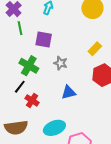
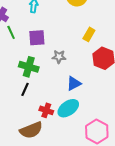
red cross: (32, 100) -> (46, 110), moved
cyan ellipse: (54, 128) -> (68, 108), moved

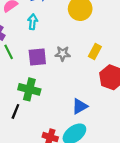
gray star: (59, 57) -> (63, 54), moved
black line: (25, 89) -> (15, 111), moved

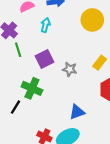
gray star: (63, 54) -> (70, 69), moved
purple square: (37, 57) -> (44, 59), turned -30

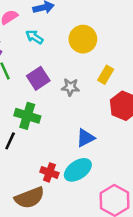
yellow circle: (92, 20) -> (83, 39), moved
cyan arrow: (45, 25) -> (34, 37), turned -64

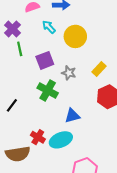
yellow circle: (83, 39) -> (75, 36), moved
green cross: (27, 116) -> (48, 91), moved

